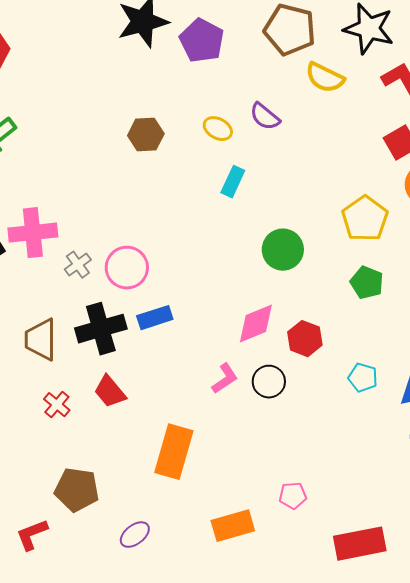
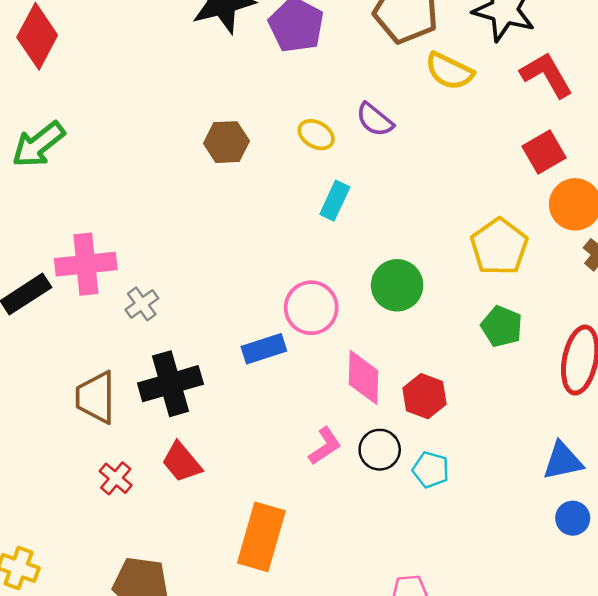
pink circle: (127, 268) -> (311, 308), moved
blue rectangle: (155, 318) -> (264, 349), moved
pink diamond: (256, 324) -> (363, 377), turned -66
cyan pentagon: (363, 378) -> (431, 470), moved

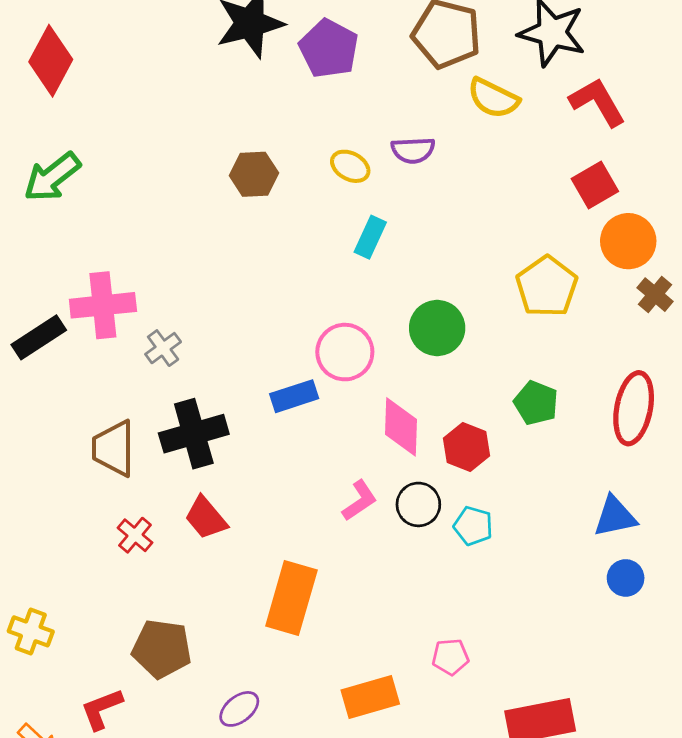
purple semicircle: (375, 120) -> (413, 150), turned -42
green pentagon: (502, 326) -> (536, 403), moved

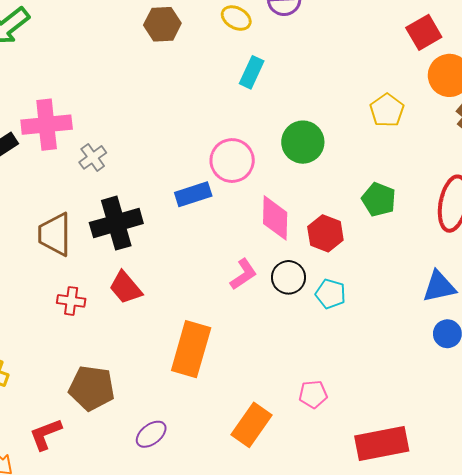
yellow pentagon: (547, 287) -> (387, 110), size x0.7
red cross: (135, 535) -> (71, 301), turned -32
orange rectangle: (370, 697) -> (252, 425), turned -39

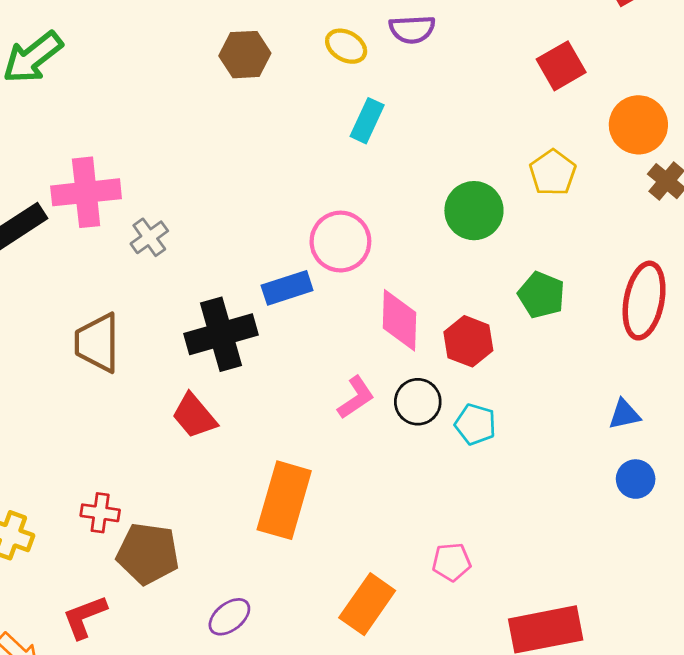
red square: (424, 32) -> (561, 66), moved
green circle: (303, 142) -> (474, 211), moved
black cross: (116, 223) -> (221, 334), moved
blue triangle: (439, 287) -> (624, 414), size x0.7
red cross: (71, 301) -> (100, 513), moved

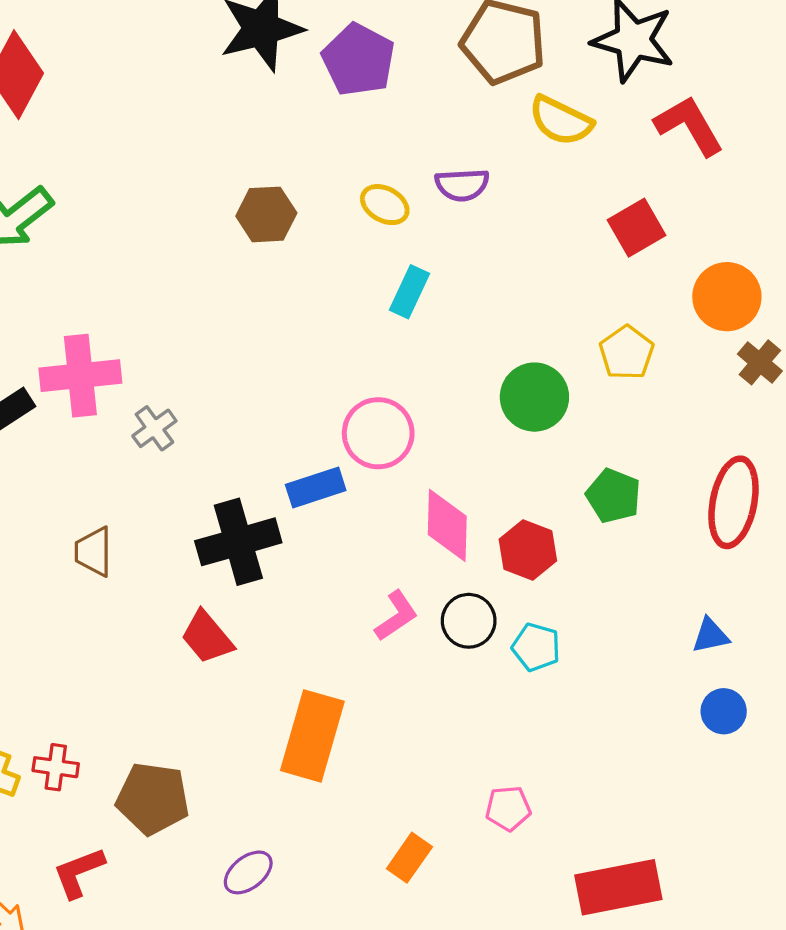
brown trapezoid: (97, 343) -> (94, 552), size x0.7
red cross: (100, 513) -> (56, 767), moved
orange rectangle: (367, 604) -> (409, 858), size x0.7

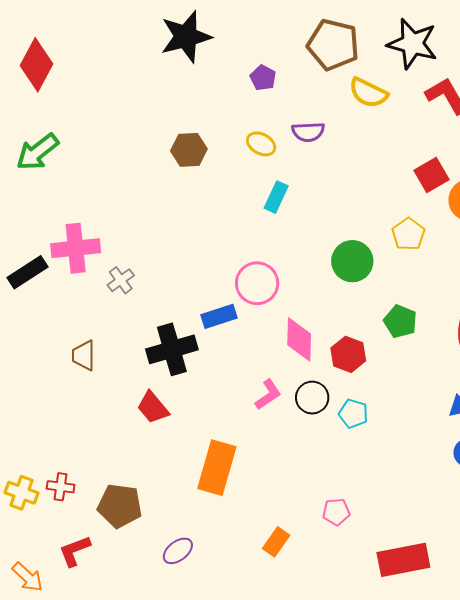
purple pentagon: (358, 60) -> (263, 78), moved, size x0.6
red square: (636, 228) -> (431, 175), moved

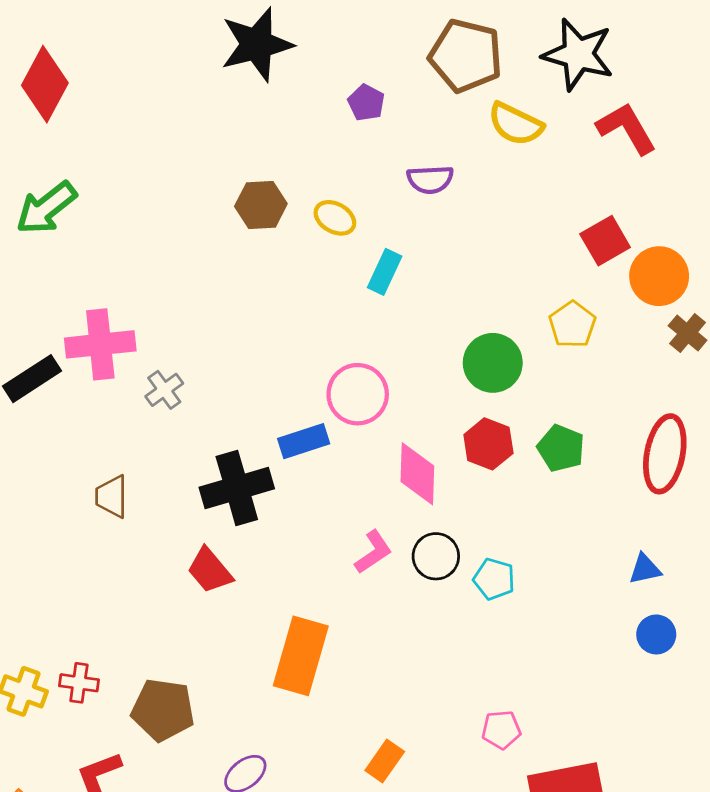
yellow ellipse: (261, 144) -> (335, 218), moved
red hexagon: (348, 354) -> (488, 444), moved
pink pentagon: (336, 512) -> (501, 730), moved

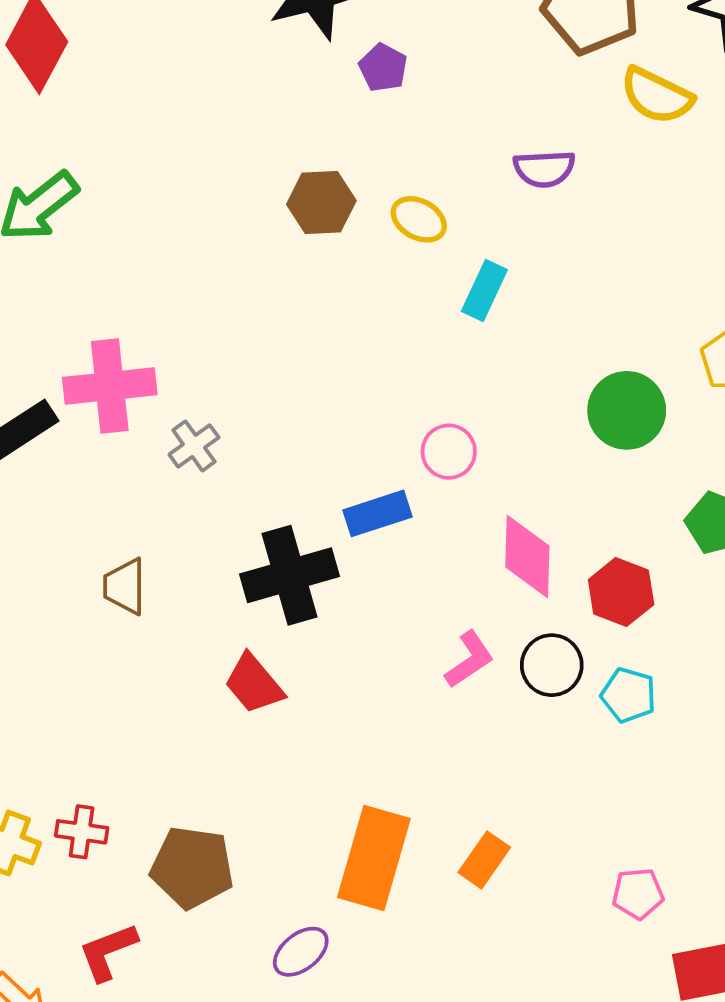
purple pentagon: (366, 103) -> (383, 68), moved
pink circle: (358, 394) -> (449, 452), size x0.7
red hexagon: (488, 444) -> (621, 592), moved
orange rectangle: (301, 656) -> (374, 858), moved
orange rectangle: (385, 761) -> (484, 860), moved

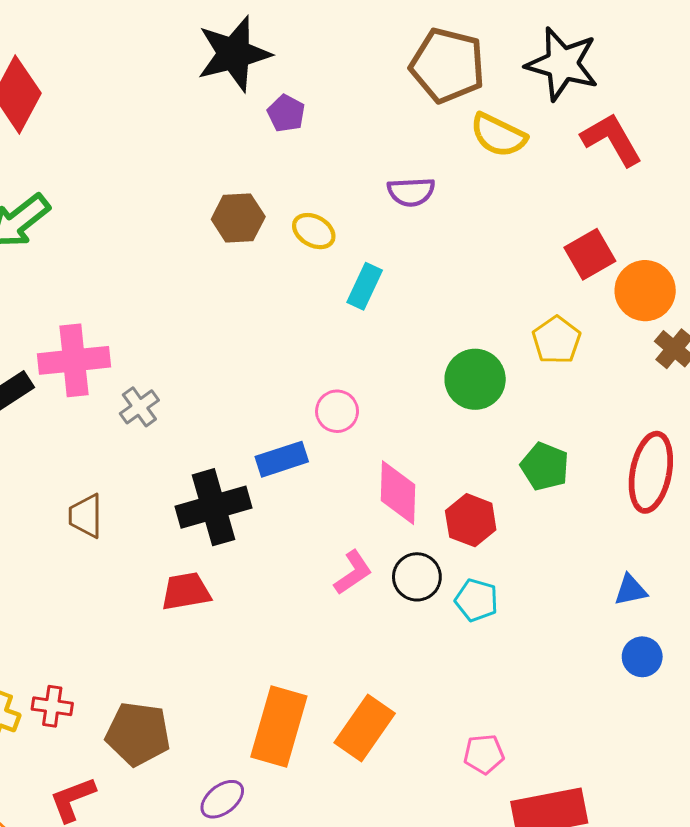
red trapezoid: (254, 684) -> (186, 591), turned 120
orange rectangle: (484, 860) -> (365, 728), size x1.5

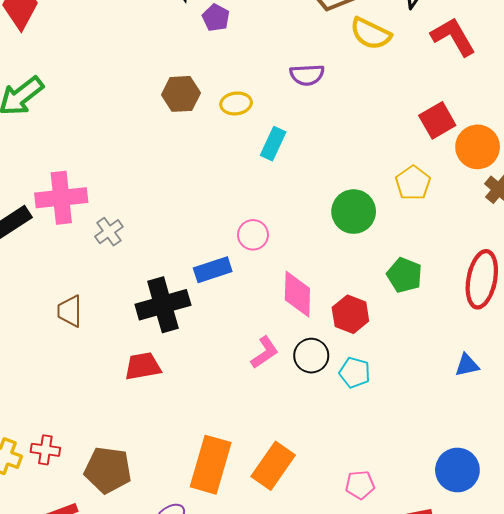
yellow ellipse: (314, 231) -> (236, 103), turned -36
blue circle: (642, 657) -> (457, 470), moved, size x1.5

